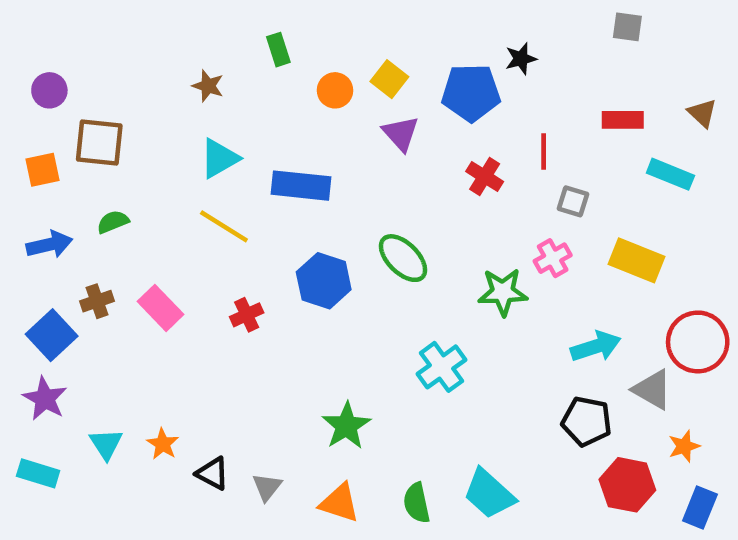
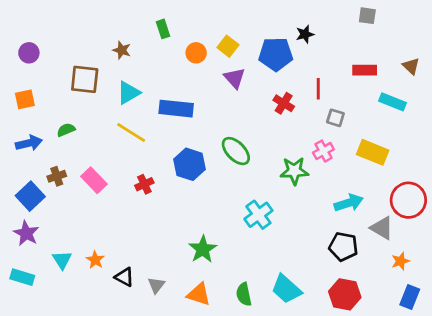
brown square: (99, 142) -> (85, 79), moved
red hexagon: (627, 485) -> (345, 294), moved

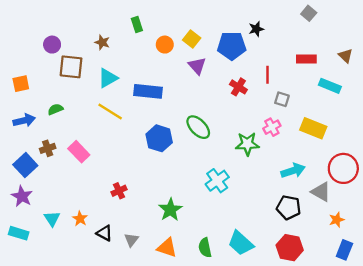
gray square: (367, 16) -> (309, 13), turned 32
purple circle: (29, 53) -> (52, 45), moved
red cross: (144, 184) -> (119, 191), moved

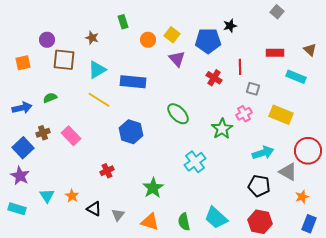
orange square: (21, 84) -> (23, 63), moved
blue hexagon: (159, 138) -> (131, 132), moved
green star: (247, 144) -> (222, 129), turned -30

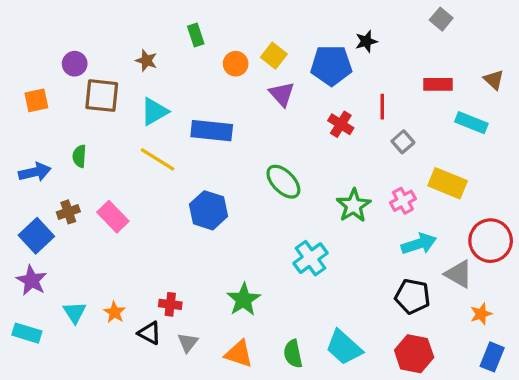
gray square: (253, 89) -> (403, 142), turned 32
green semicircle: (50, 98) -> (79, 156), turned -64
pink cross: (244, 114) -> (403, 201), moved
red cross: (107, 171) -> (170, 304), moved, turned 32

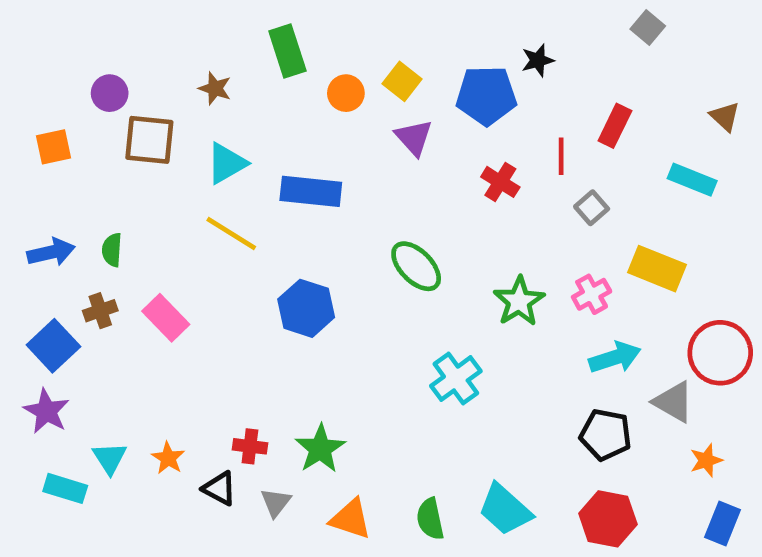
green rectangle: (196, 35) -> (287, 51), size x1.5
red rectangle: (438, 84) -> (615, 126), moved, turned -64
green semicircle: (79, 156) -> (112, 250), moved
green star: (244, 300) -> (320, 449), moved
cyan rectangle: (27, 333) -> (65, 488), moved

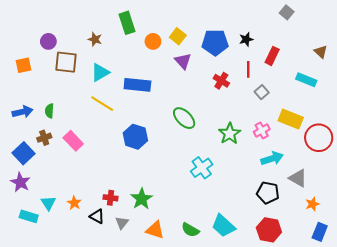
black star: (538, 60) -> (246, 39), moved
red circle: (720, 353) -> (319, 138), moved
green semicircle: (430, 519) -> (190, 230), turned -48

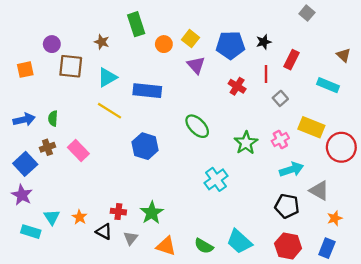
blue rectangle: (320, 232) -> (327, 248), moved

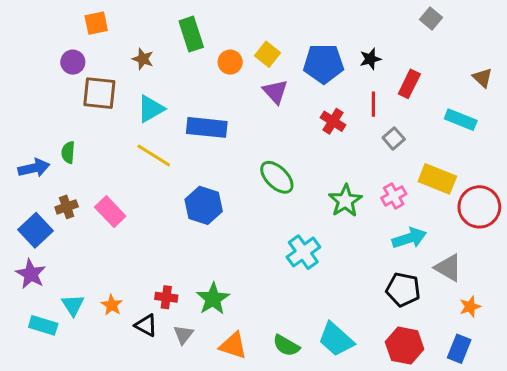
orange square: (25, 70) -> (96, 23), moved
green semicircle: (53, 118) -> (68, 152), moved

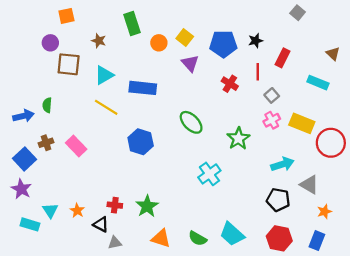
pink cross: (394, 196) -> (272, 120), moved
gray triangle: (183, 335) -> (115, 243), moved, turned 40

